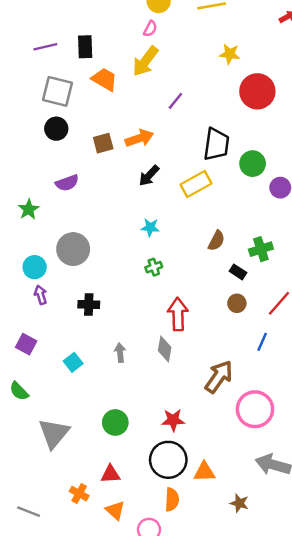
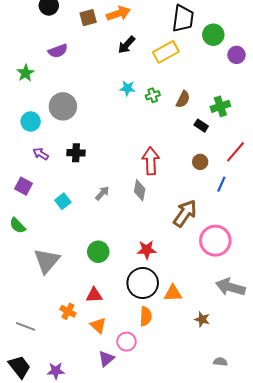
green cross: (154, 267) -> (153, 95), moved
purple arrow: (41, 295) -> (41, 154), moved, turned -42
brown circle: (237, 303) -> (200, 162), moved
gray arrow: (120, 353) -> (102, 193), turned 49

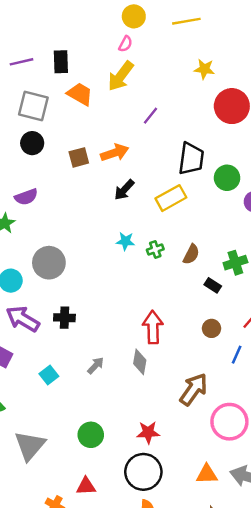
purple semicircle: (58, 51) -> (26, 197), moved
purple arrow: (41, 154) -> (23, 319), size x1.8
orange triangle: (173, 293) -> (207, 474), moved

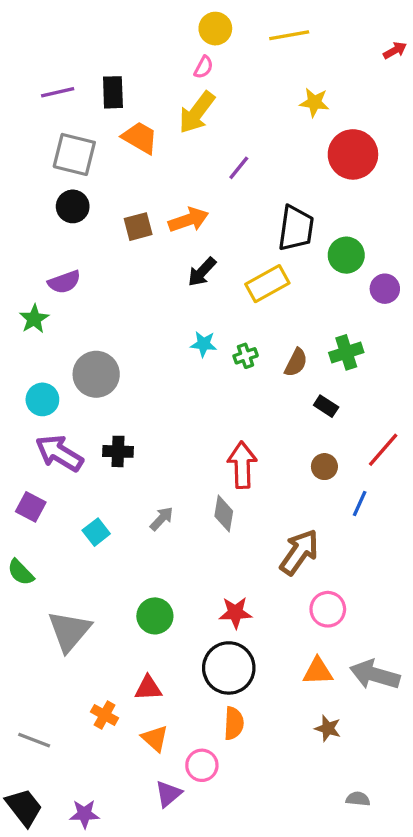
green cross: (235, 263) -> (346, 352), moved
pink circle: (229, 422) -> (328, 609), moved, size x0.7

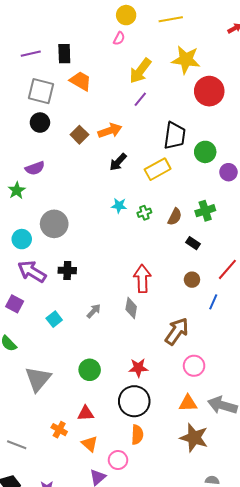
yellow star: (314, 102) -> (186, 60), size x1.6
yellow arrow: (197, 112) -> (140, 71), moved
brown square: (138, 227) -> (79, 135), turned -30
brown star: (328, 728) -> (194, 438), size x1.8

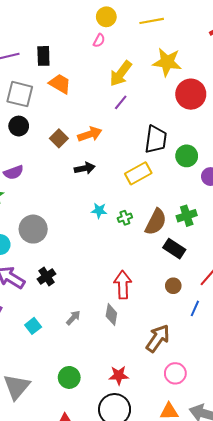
black arrow: (118, 162) -> (85, 168), moved, turned -144
brown semicircle: (175, 217) -> (156, 222), size x1.5
black rectangle: (193, 243) -> (174, 249), size x1.5
black cross: (67, 270) -> (47, 276), turned -36

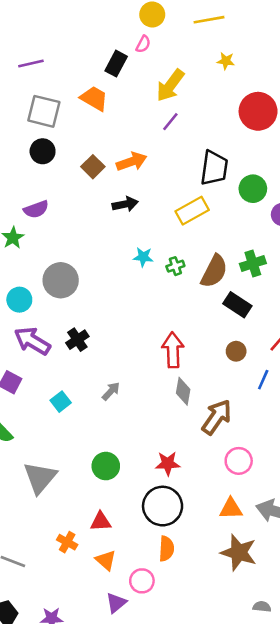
black rectangle: (43, 56) -> (116, 64), moved, turned 30
yellow star: (167, 62) -> (226, 61), moved, size x0.5
gray diamond: (111, 315) -> (183, 391), moved

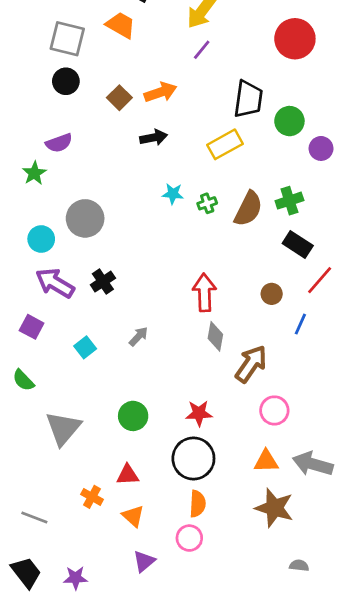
black rectangle: (237, 305) -> (298, 244), moved
pink circle: (142, 581) -> (189, 538), moved

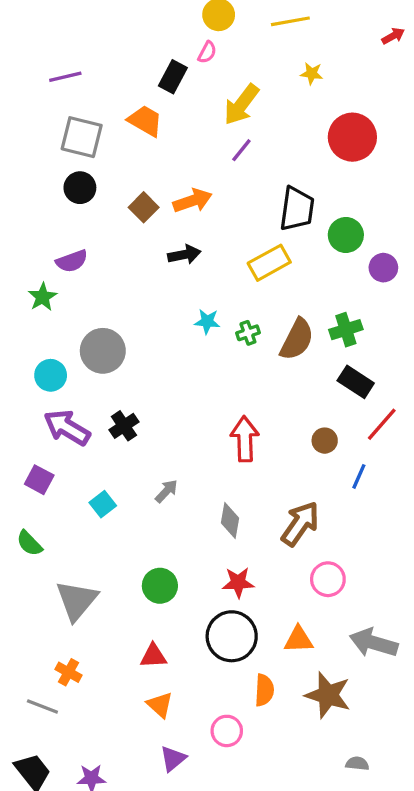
gray diamond: (215, 336) -> (230, 520), moved
orange triangle: (266, 461) -> (299, 640), moved
orange cross: (92, 497) -> (69, 672), moved
orange semicircle: (198, 504) -> (264, 690), moved

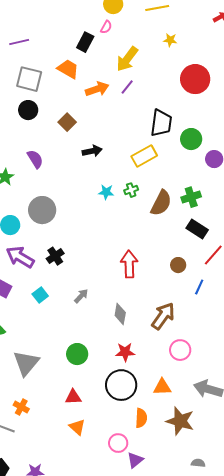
orange arrow: (193, 201) -> (97, 89), moved
purple semicircle: (72, 261) -> (35, 159), moved, turned -102
green cross: (248, 333) -> (131, 190), moved
cyan square: (103, 504) -> (40, 295), moved
purple triangle: (173, 759) -> (135, 460), moved

